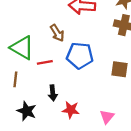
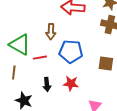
brown arrow: (57, 33) -> (51, 32), turned 35
red star: (71, 110) -> (71, 84), moved

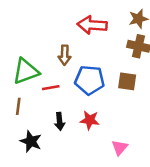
green triangle: (20, 45) -> (26, 71), turned -50
brown square: (106, 64) -> (127, 81), moved

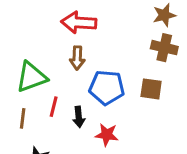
red arrow: (92, 25) -> (79, 22), moved
red line: (51, 88) -> (54, 107), moved, turned -66
black arrow: (60, 121) -> (79, 117), moved

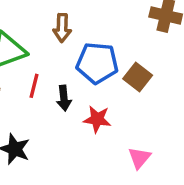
brown square: (151, 89) -> (138, 77), moved, turned 30

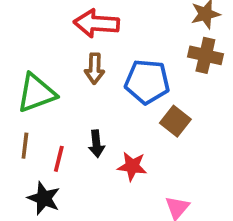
blue pentagon: (97, 63) -> (147, 82), moved
red line: (34, 86) -> (59, 159), moved

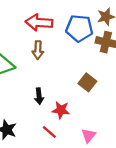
blue pentagon: (147, 82) -> (79, 28), moved
red line: (59, 159) -> (49, 132), moved, turned -63

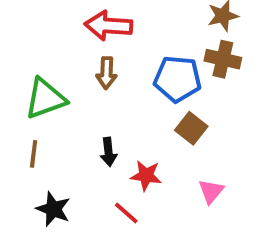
blue pentagon: (79, 28) -> (178, 79), moved
pink triangle: (89, 135) -> (211, 191), moved

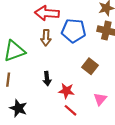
blue pentagon: (178, 79) -> (74, 31), moved
red line: (126, 213) -> (71, 110), moved

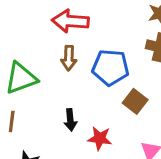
blue pentagon: (74, 31) -> (110, 67), moved

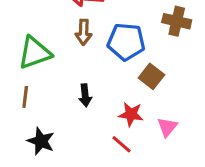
red star: (100, 138) -> (131, 114), moved

